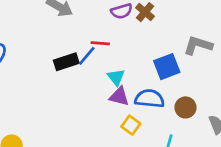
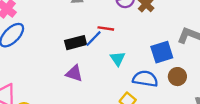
purple triangle: (119, 96) -> (74, 73), moved
brown circle: (185, 107) -> (177, 77), moved

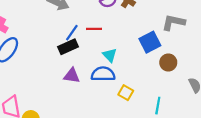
blue line: (94, 39) -> (72, 33), moved
blue semicircle: (145, 79) -> (103, 74), moved

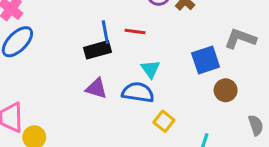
blue line: (72, 33) -> (105, 32), turned -54

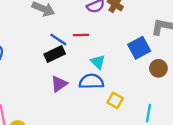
blue line: (105, 32) -> (58, 39), turned -36
purple triangle: (96, 88) -> (59, 84), turned -42

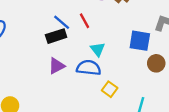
red line: (81, 35) -> (85, 21), turned 56
blue square: (139, 48) -> (140, 41), turned 30

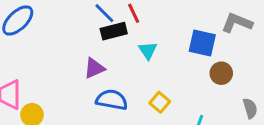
black rectangle: (56, 36) -> (114, 31), moved
blue semicircle: (89, 68) -> (112, 100), moved

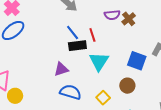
cyan triangle: (148, 50) -> (99, 61), size x1.5
brown circle: (221, 73) -> (127, 86), moved

